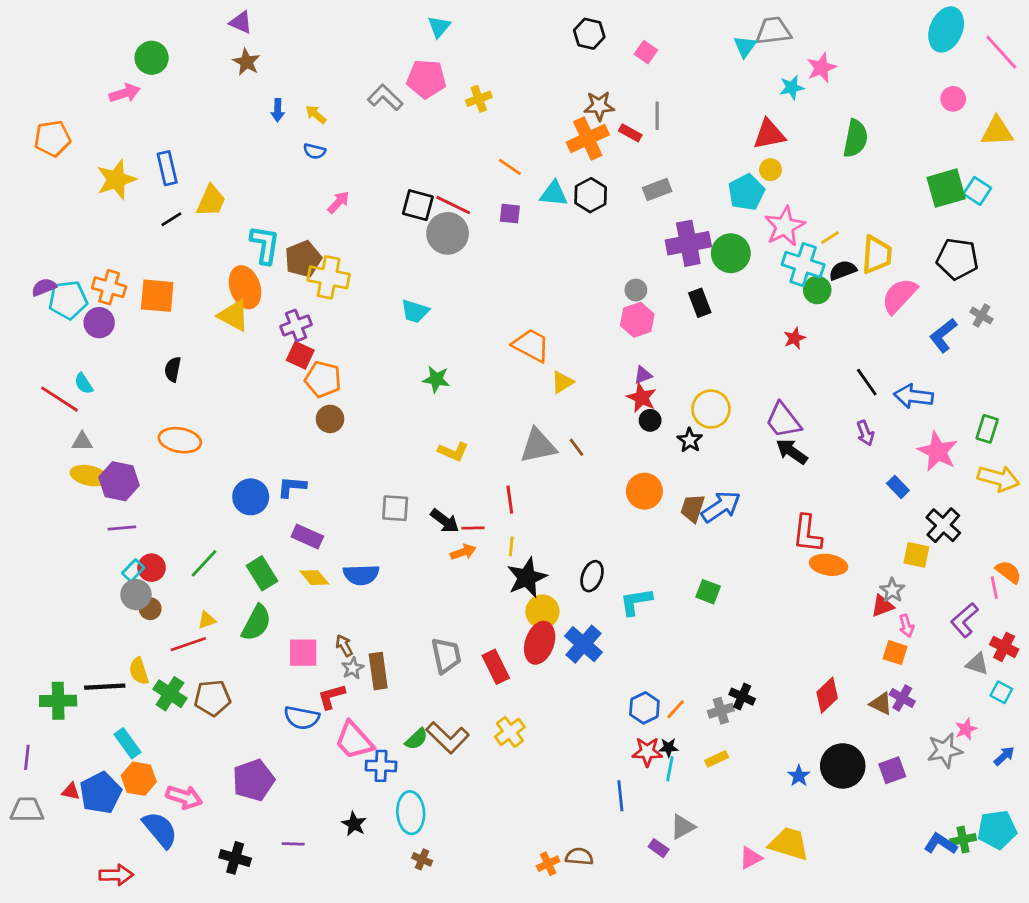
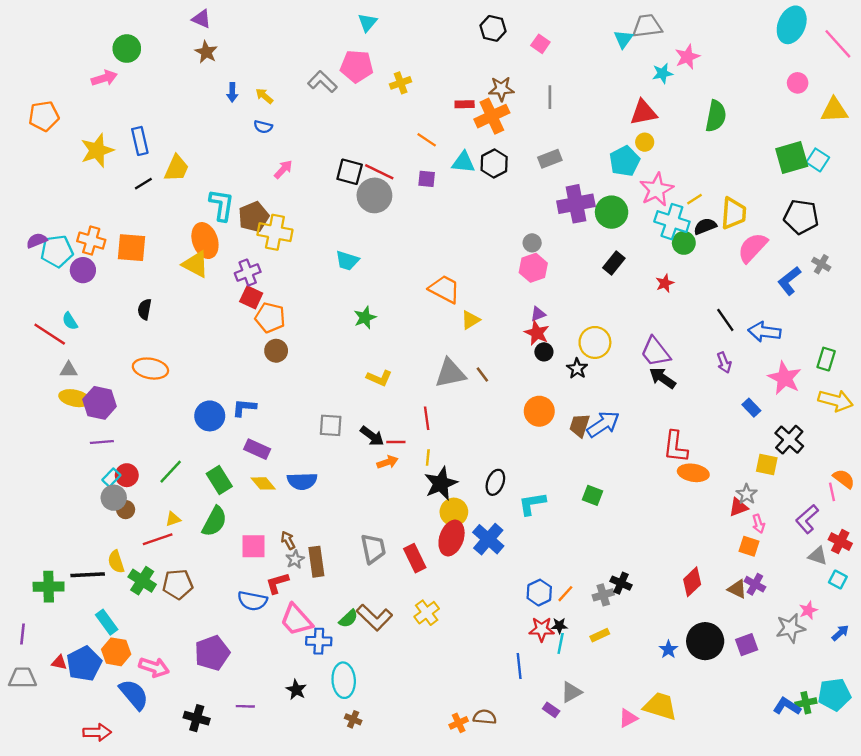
red rectangle: (630, 133) -> (465, 104), moved, turned -30
black rectangle: (700, 303) -> (614, 263), moved, turned 60
green star: (436, 379) -> (365, 318), turned -30

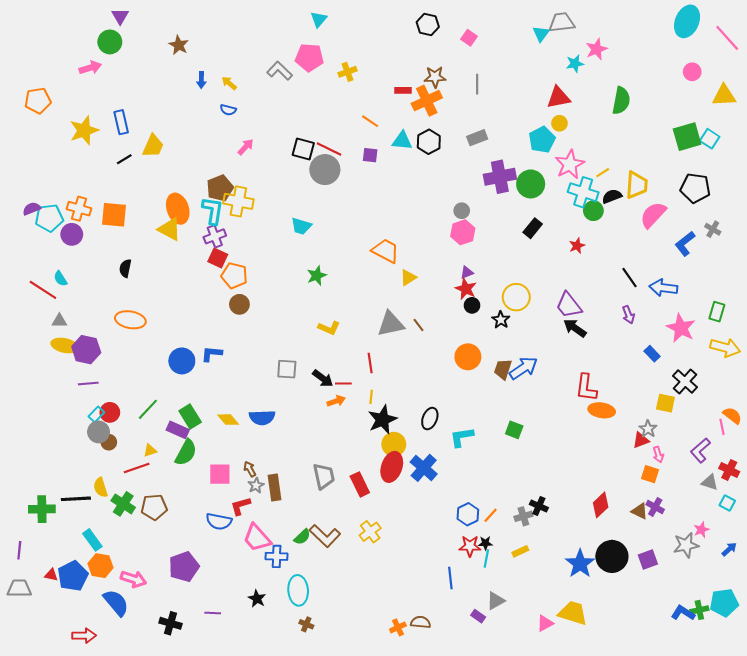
purple triangle: (201, 19) -> (120, 16), moved, turned 36
cyan L-shape: (222, 205) -> (213, 211), moved
purple rectangle: (257, 449) -> (178, 430), moved
blue star: (668, 649) -> (580, 564), size x1.8

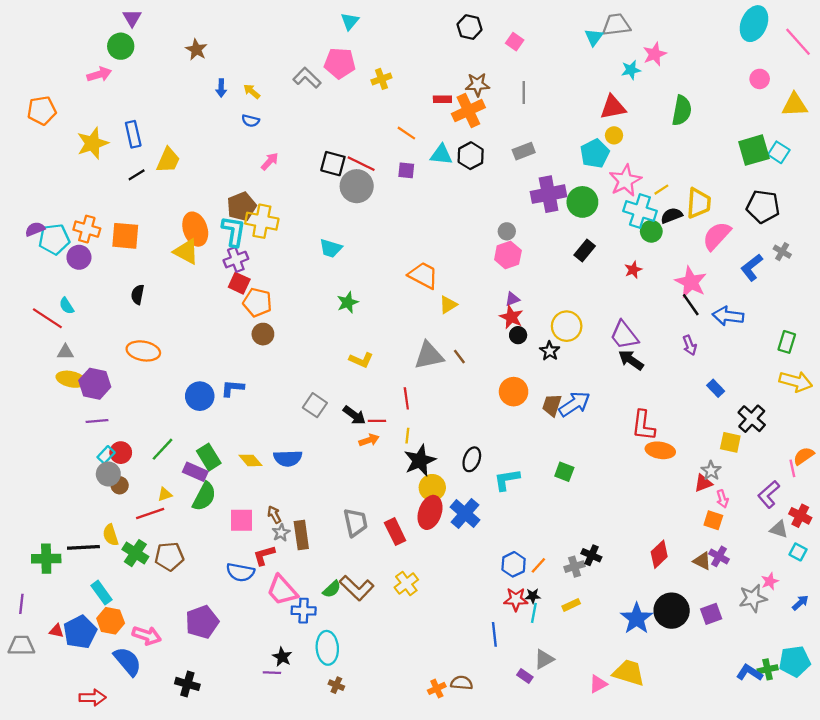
pink star: (681, 328) -> (691, 282), moved
gray square: (287, 369) -> (315, 405), turned 30
orange semicircle: (732, 415) -> (804, 456), turned -72
purple line: (213, 613) -> (272, 673), moved

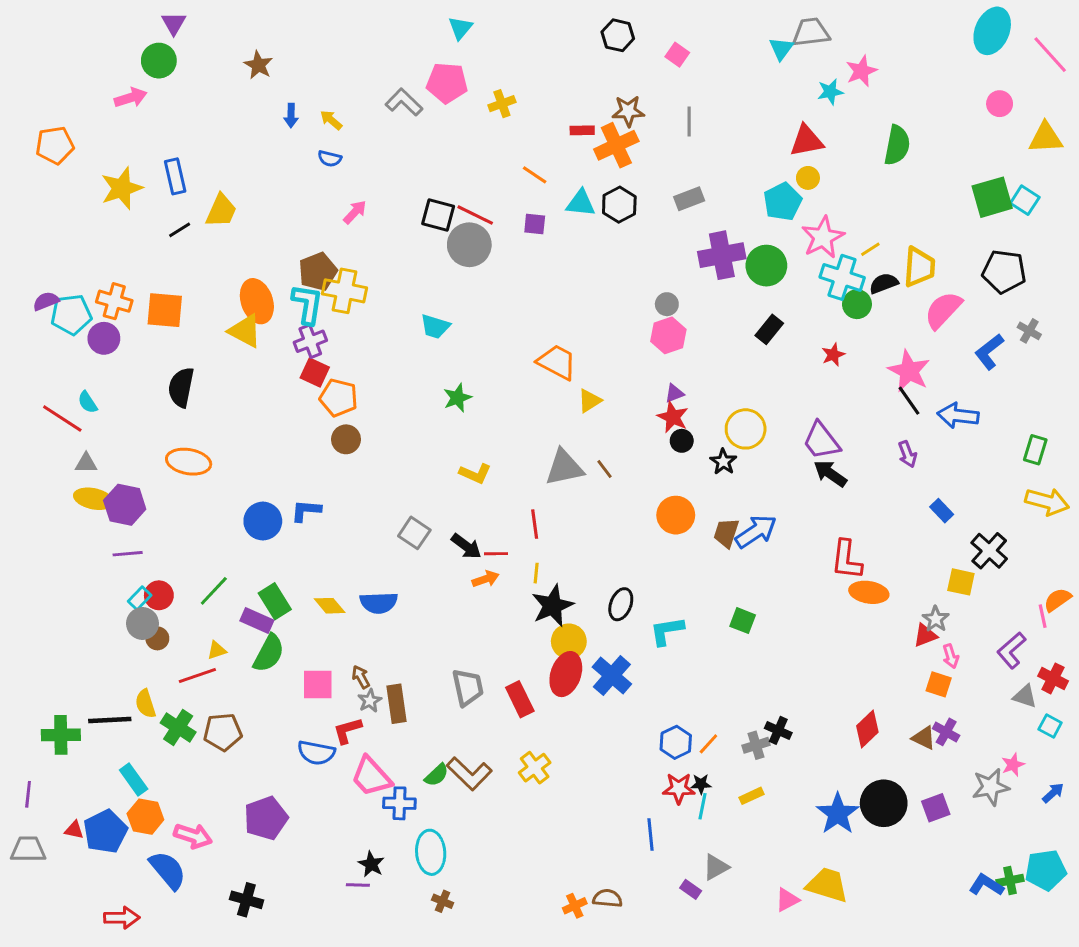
black semicircle: (138, 295) -> (181, 387), size x1.5

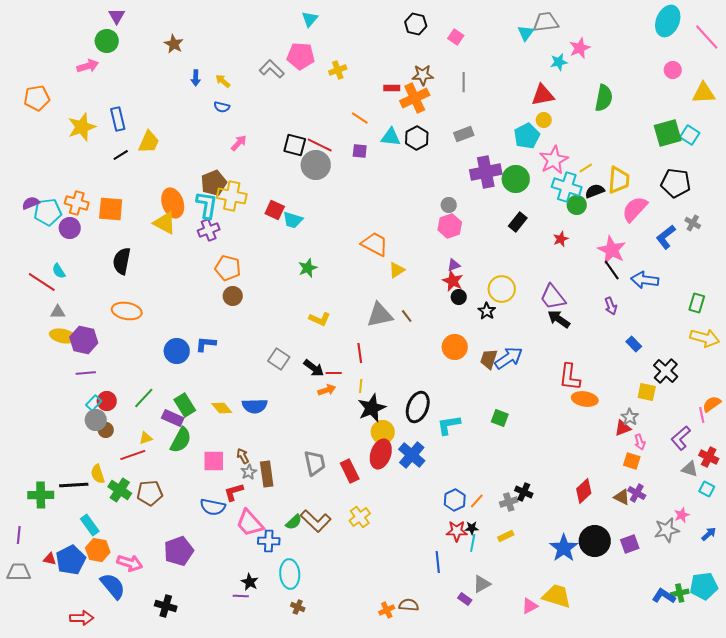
red square: (315, 372) -> (275, 210), moved
black ellipse: (621, 604) -> (418, 407), size x1.4

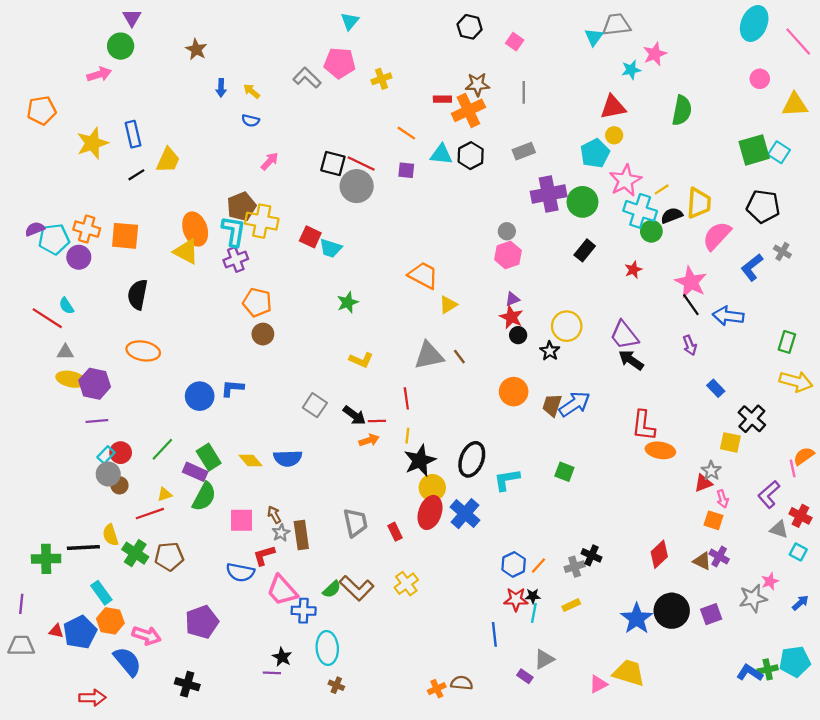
red rectangle: (350, 471) -> (395, 532), size x0.7

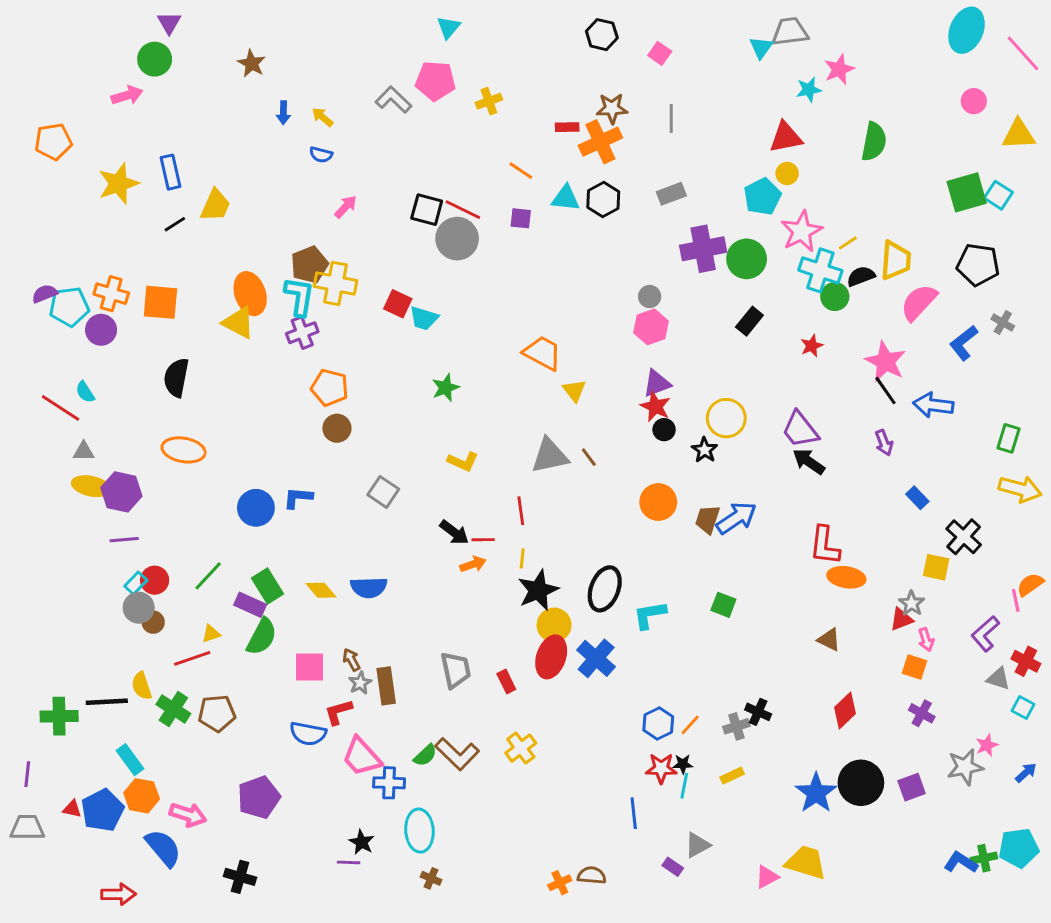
purple triangle: (512, 299) -> (657, 383), size x1.5
yellow triangle: (448, 305) -> (574, 391), turned -36
gray square: (315, 405) -> (383, 492), moved
brown triangle: (702, 561) -> (829, 640), moved

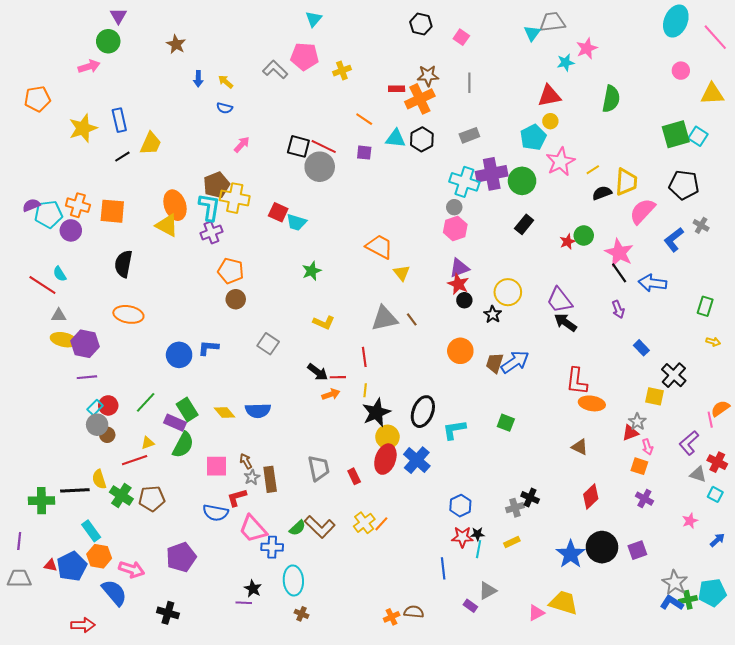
cyan cross: (820, 270) -> (464, 182), moved
green circle: (835, 297) -> (584, 235), moved
yellow arrow: (1020, 489) -> (713, 342), size x0.5
orange line: (690, 725) -> (381, 524), moved
gray star: (965, 767) -> (675, 583), moved, turned -30

